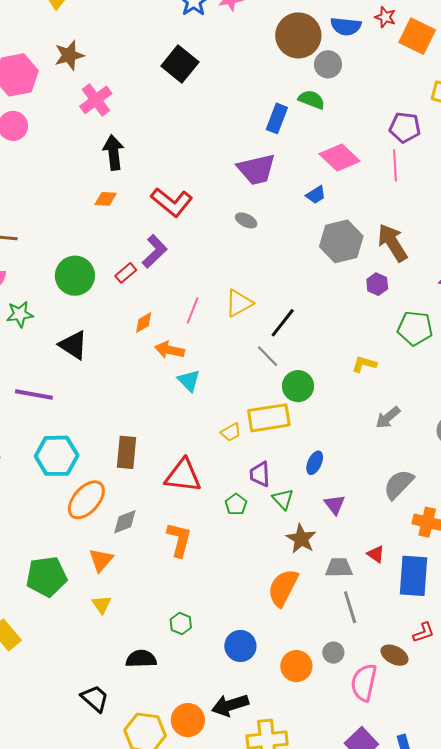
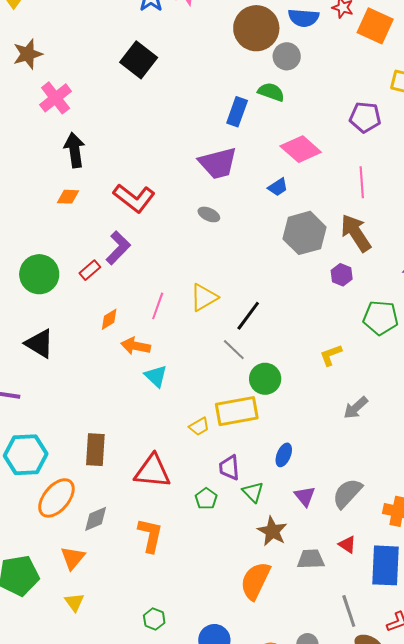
pink line: (395, 165) -> (362, 182), moved
yellow L-shape: (364, 364) -> (331, 355), turned -35
gray semicircle: (399, 484) -> (347, 493), moved
gray line: (350, 607) -> (349, 611), moved

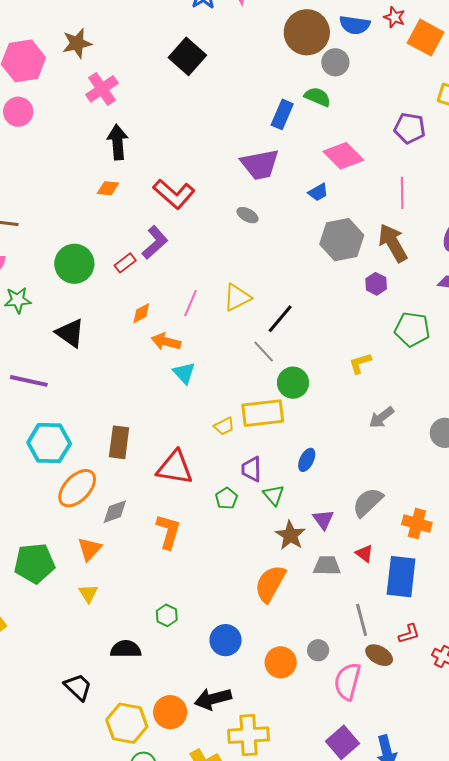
purple triangle: (305, 496) -> (323, 519), moved

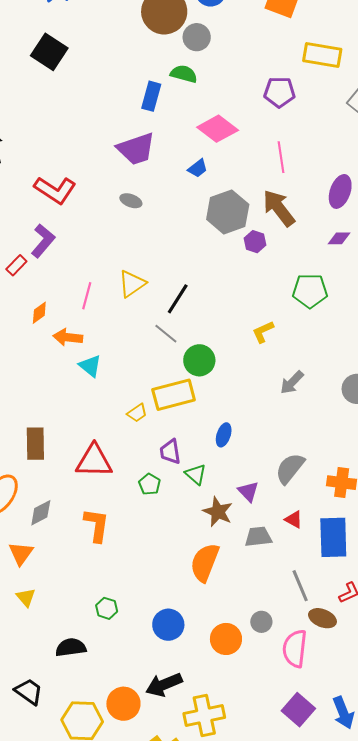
purple hexagon: (376, 284) -> (255, 242), moved

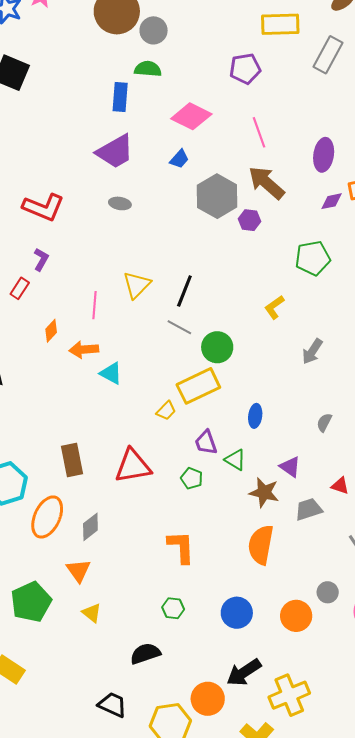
purple L-shape: (43, 241) -> (41, 259), size x0.7
gray semicircle: (290, 468) -> (324, 422), moved, size x0.6
orange L-shape: (97, 525) -> (181, 547), moved

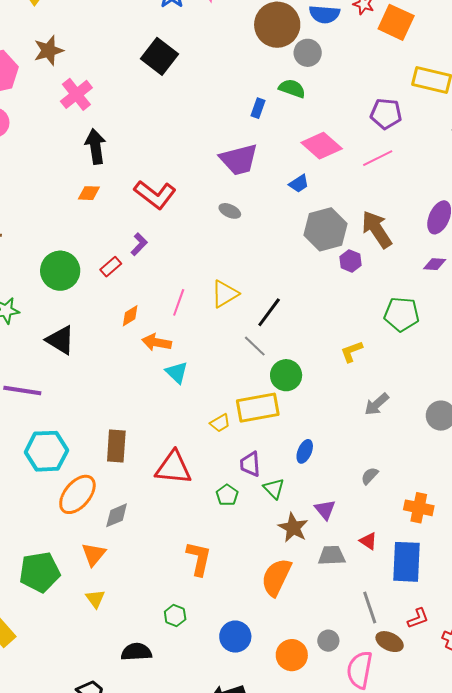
blue rectangle: (120, 97) -> (258, 108), size x0.7
pink line: (259, 132) -> (378, 158), moved, turned 68

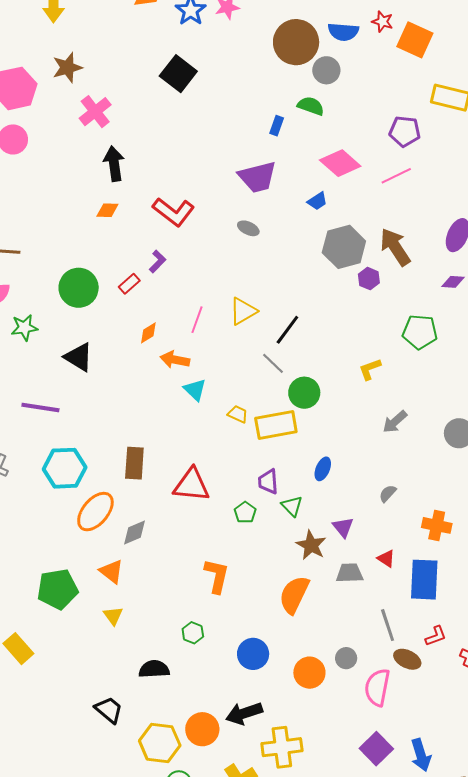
yellow trapezoid: (220, 423) -> (238, 414), moved, turned -125
orange triangle: (94, 554) -> (112, 571), turned -32

